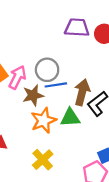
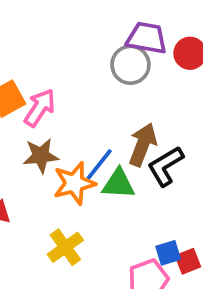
gray circle: (47, 70) -> (130, 65), moved
blue line: (56, 85) -> (99, 164), moved, turned -50
brown star: (33, 95) -> (41, 156), moved

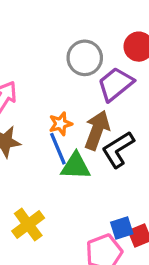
purple trapezoid: (147, 38) -> (115, 84), moved, turned -48
blue line: (99, 164) -> (58, 149), turned -60
orange star: (74, 183) -> (60, 124), moved, size x0.6

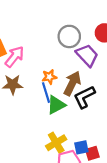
purple trapezoid: (115, 84) -> (87, 55), turned 80
green triangle: (76, 166) -> (56, 105), turned -36
yellow cross: (28, 224) -> (56, 143), moved

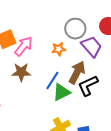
orange star: (49, 77) -> (59, 49), moved
blue line: (46, 93) -> (52, 80), turned 48

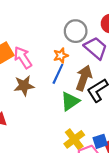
pink arrow: (24, 46) -> (23, 57), turned -65
blue line: (52, 80) -> (58, 74), moved

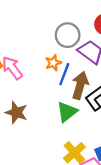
blue line: (58, 74) -> (64, 74), moved
brown star: (24, 86) -> (16, 112), moved, turned 30

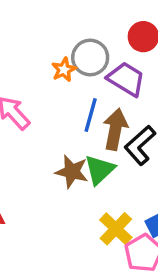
orange star: (53, 63) -> (64, 70), moved
brown star: (16, 112) -> (72, 172), moved

